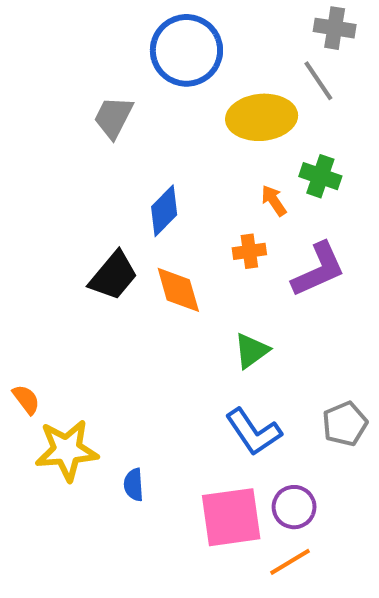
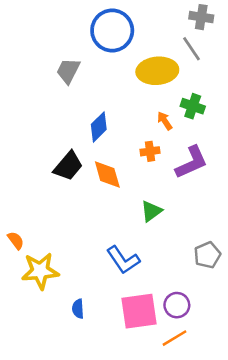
blue L-shape: (253, 432) -> (123, 260), moved
blue semicircle: (134, 485) -> (78, 309), moved

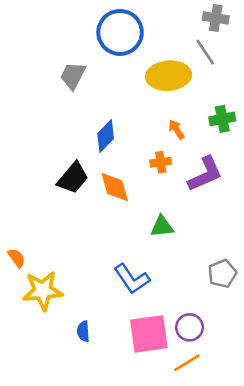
green cross: (193, 106) -> (222, 119), moved, turned -30
green triangle: (151, 211) -> (162, 226), turned 30

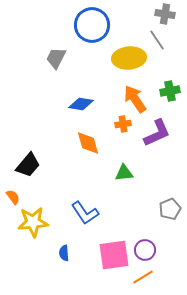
orange arrow: (176, 129) -> (135, 99), size x1.8
blue diamond: (106, 136) -> (81, 104), turned 55
black trapezoid: (73, 178) -> (28, 165), moved
blue L-shape: (132, 279) -> (85, 213), moved

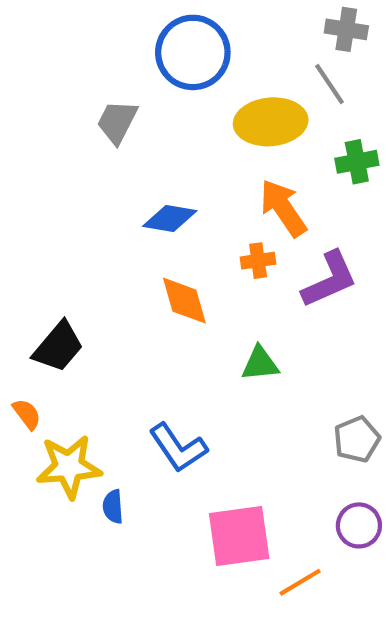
green cross: (170, 91) -> (357, 162), moved
purple circle: (145, 250) -> (359, 525), moved
blue semicircle: (64, 253) -> (113, 507), moved

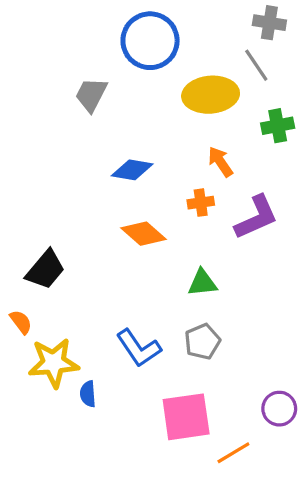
orange arrow: (283, 208) -> (220, 162), size x0.7
orange diamond: (184, 301) -> (144, 234), turned -33
gray pentagon: (357, 439) -> (202, 342), moved

